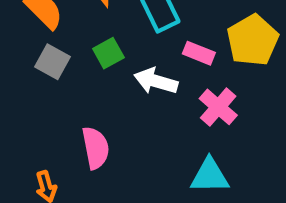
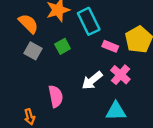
white arrow: (156, 81) -> (92, 80), moved, turned -55

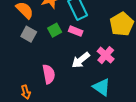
pink rectangle: (110, 46) -> (76, 31), moved
cyan triangle: (116, 111) -> (102, 87), turned 36

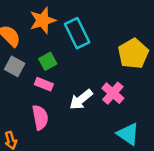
pink rectangle: (76, 31) -> (44, 84), moved
cyan triangle: (102, 87) -> (128, 134), moved

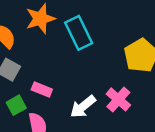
green square: (48, 61) -> (16, 105), moved

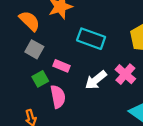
cyan rectangle: (79, 33) -> (91, 39), moved, turned -44

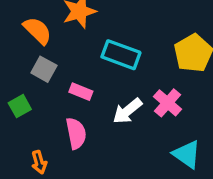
green square: (40, 79) -> (20, 106), moved

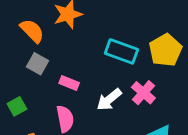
cyan rectangle: (121, 55) -> (121, 51), moved
green square: (20, 106) -> (17, 106), moved

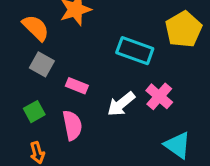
yellow pentagon: (165, 50) -> (184, 29), moved
green square: (17, 106) -> (34, 112), moved

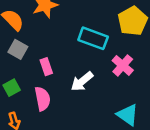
pink rectangle: (77, 86) -> (46, 67), turned 49
pink cross: (159, 96) -> (123, 65), moved

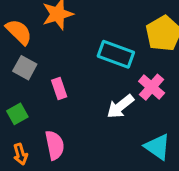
white arrow: (82, 81) -> (120, 106), moved
pink semicircle: (43, 99) -> (55, 145), moved

